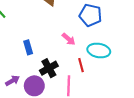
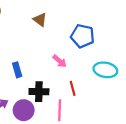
cyan ellipse: (99, 50) -> (105, 70), moved
black cross: (49, 68) -> (39, 92), turned 30

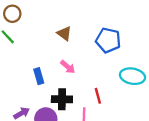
brown triangle: (40, 20) -> (64, 33), moved
pink arrow: (60, 61) -> (68, 67), moved

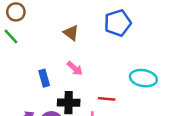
blue pentagon: (108, 40) -> (118, 23), moved, turned -30
red line: (98, 96) -> (107, 99), turned -70

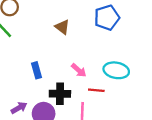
pink arrow: (75, 68) -> (79, 70), moved
cyan ellipse: (143, 78) -> (116, 70), moved

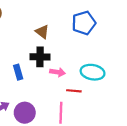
pink arrow: (79, 70) -> (58, 72), turned -32
black cross: (60, 94) -> (40, 57), moved

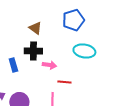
cyan ellipse: (93, 72) -> (84, 51), moved

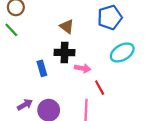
cyan ellipse: (84, 51) -> (122, 52), turned -40
red line: (64, 82) -> (100, 88), turned 56

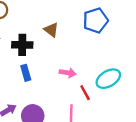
black cross: (65, 52) -> (22, 45), moved
cyan ellipse: (122, 52) -> (108, 79), moved

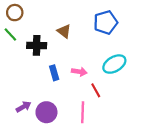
blue rectangle: (26, 73) -> (54, 73), moved
cyan ellipse: (108, 79) -> (114, 64), moved

